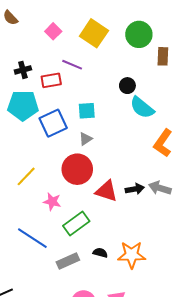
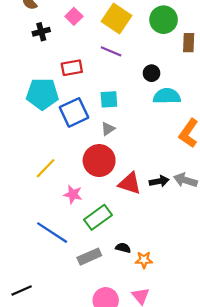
purple line: (72, 65) -> (111, 51), moved
black cross: (23, 70) -> (41, 32), moved
cyan semicircle: (142, 108) -> (167, 96), turned 140
orange star: (132, 255) -> (144, 260), moved, size x0.6

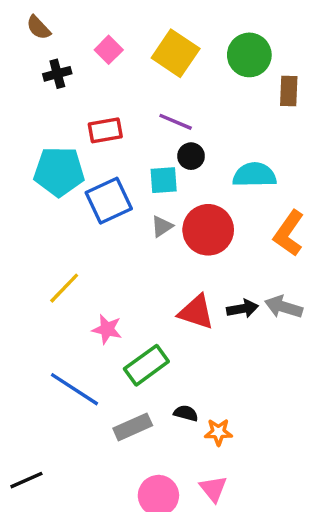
purple line: (111, 51) -> (176, 122), moved
black circle: (152, 73) -> (191, 156), moved
red circle: (99, 161) -> (208, 230), moved

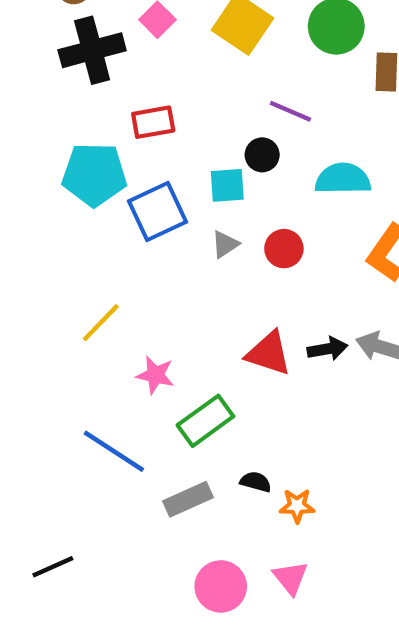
black cross: (57, 74) -> (92, 50), size x1.8
purple line: (176, 122) -> (290, 111), moved
red circle: (208, 230) -> (284, 249), size x0.6

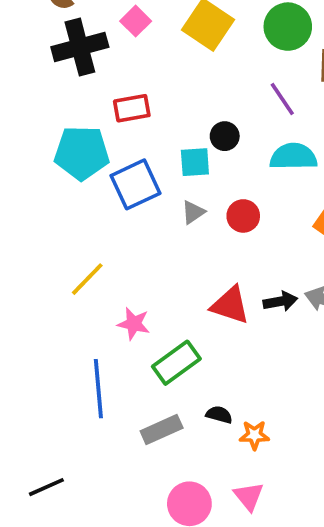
purple line: (290, 111) -> (282, 99), moved, turned 33
blue line: (114, 451) -> (98, 389), turned 52

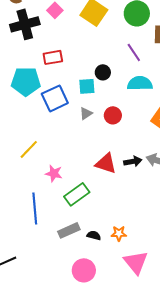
black semicircle: (219, 415) -> (94, 235), moved
pink triangle: (249, 496) -> (136, 262), moved, size x1.5

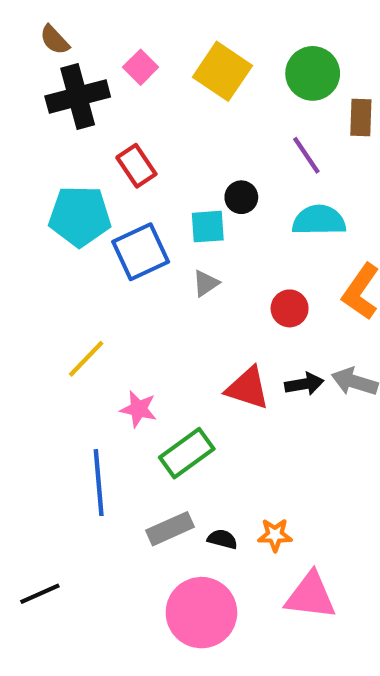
red rectangle: (53, 57) -> (136, 166), turned 66
red circle: (113, 115) -> (290, 308), moved
pink triangle: (136, 262) -> (311, 596), turned -44
pink circle: (84, 270) -> (201, 613), size x1.4

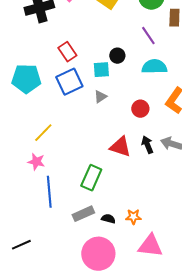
red rectangle: (136, 166) -> (67, 52), moved
cyan pentagon: (80, 216) -> (26, 79), moved
black arrow: (304, 384) -> (147, 145), turned -102
pink star: (139, 409) -> (36, 162), moved
green rectangle: (187, 453) -> (91, 178), turned -30

